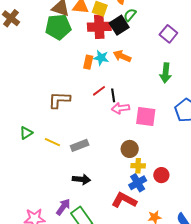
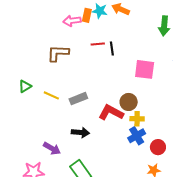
red line: (99, 91) -> (98, 44), turned 32
pink arrow: (121, 108) -> (72, 21), moved
red circle: (161, 175) -> (158, 147), moved
red L-shape: (124, 200) -> (111, 113), moved
purple arrow: (63, 207) -> (52, 148), moved, turned 84

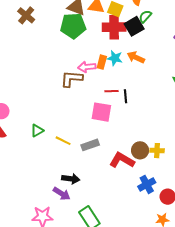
brown L-shape: (58, 53) -> (72, 79), moved
pink square: (145, 69) -> (101, 112), moved
yellow cross: (137, 119) -> (157, 151), moved
black arrow: (80, 133) -> (71, 179), moved

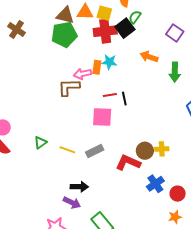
orange arrow: (136, 57) -> (149, 57), moved

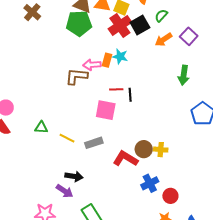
green semicircle: (135, 17) -> (161, 16), moved
red cross: (105, 31) -> (120, 25), turned -35
orange arrow: (149, 57) -> (164, 40), moved, turned -60
green triangle: (40, 143) -> (41, 127), turned 32

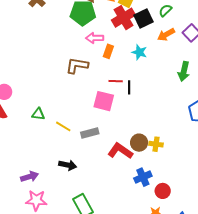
cyan star: (120, 56) -> (139, 52), moved
pink arrow: (92, 65) -> (95, 38), moved
purple arrow: (65, 191) -> (29, 177), moved, turned -54

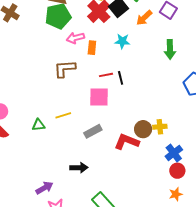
yellow line: (63, 126) -> (63, 115), moved, turned -35
blue cross: (143, 177) -> (174, 153), moved

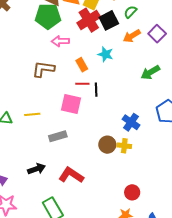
orange rectangle: (92, 48) -> (82, 65), moved, turned -48
green arrow: (170, 49) -> (150, 72), turned 48
red L-shape: (127, 142) -> (71, 175), moved
blue cross: (174, 153) -> (131, 122), moved, turned -30
black arrow: (79, 168) -> (37, 169), turned -30

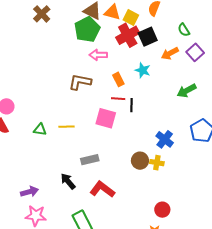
green semicircle: (130, 12) -> (184, 30), moved, turned -80
green pentagon: (48, 16) -> (87, 29), turned -30
gray rectangle: (58, 136) -> (90, 160), moved
black arrow: (37, 169) -> (68, 181), turned -114

